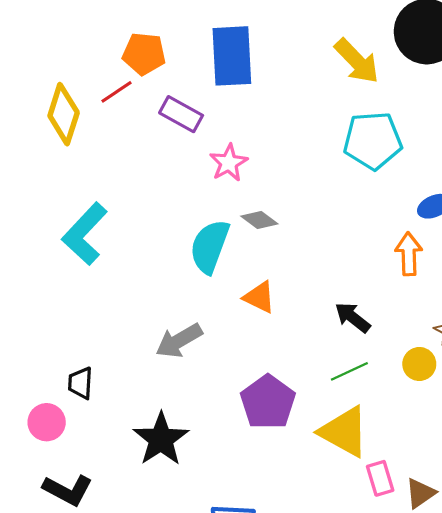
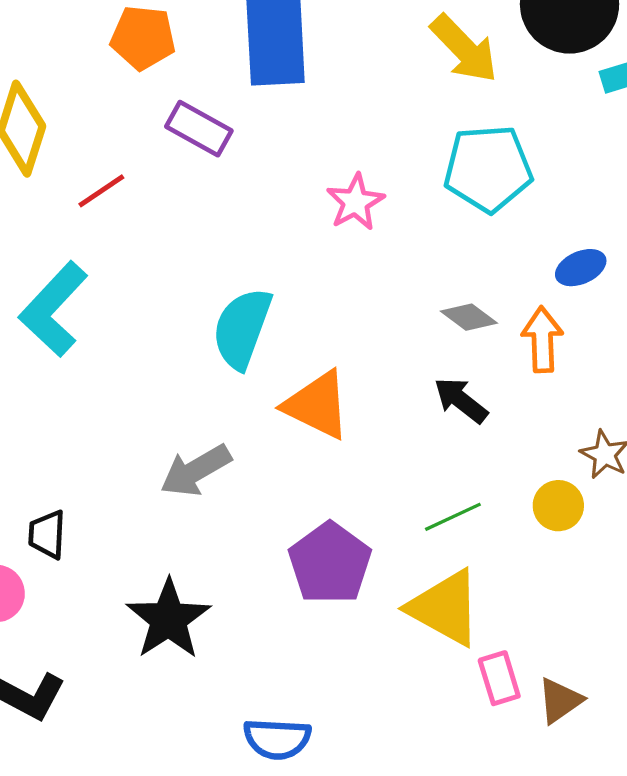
red line: (116, 92) -> (101, 191), moved
pink star: (229, 163) -> (355, 202), moved
gray diamond: (259, 220) -> (469, 317), moved
orange triangle: (259, 297) -> (317, 405), size x1.4
black arrow: (353, 317) -> (461, 400), moved

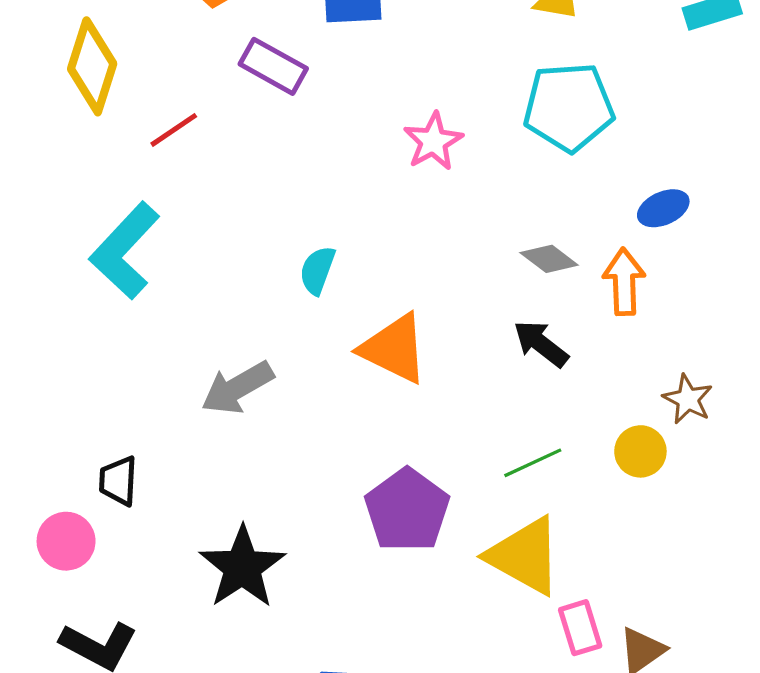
cyan semicircle: (242, 328) -> (317, 270), size x0.6
gray arrow: (196, 471) -> (237, 388), moved

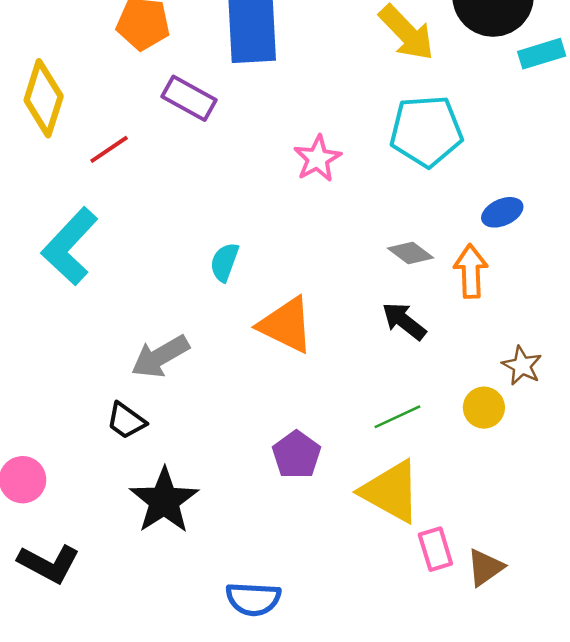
black trapezoid: (118, 481) -> (126, 421), moved, turned -57
purple pentagon: (407, 510) -> (296, 455), size x0.7

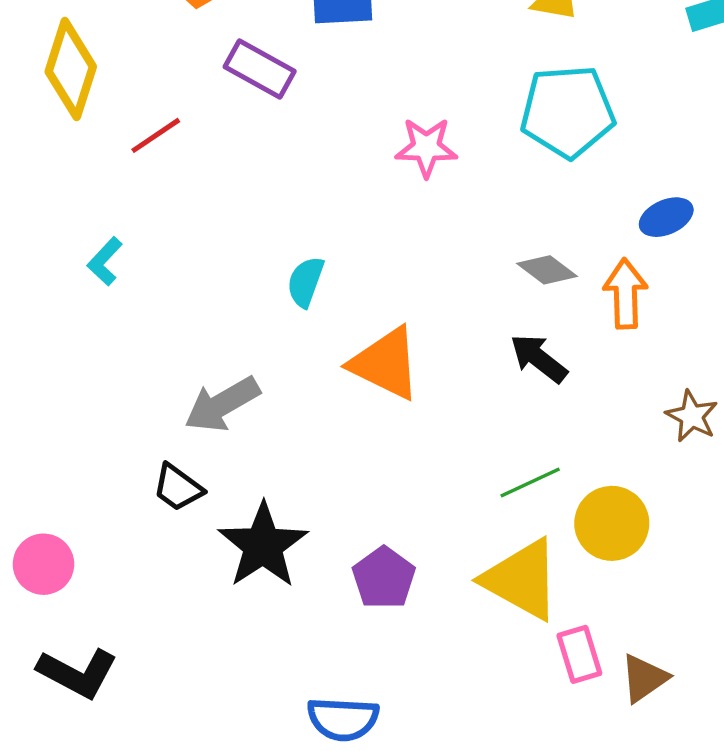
pink star: (317, 159) -> (426, 147), turned 30
cyan L-shape: (70, 246) -> (105, 261), size x0.5
yellow circle: (484, 408) -> (612, 523), moved, size x1.4
purple pentagon: (296, 455) -> (384, 578), moved
black star: (164, 501) -> (263, 545), moved

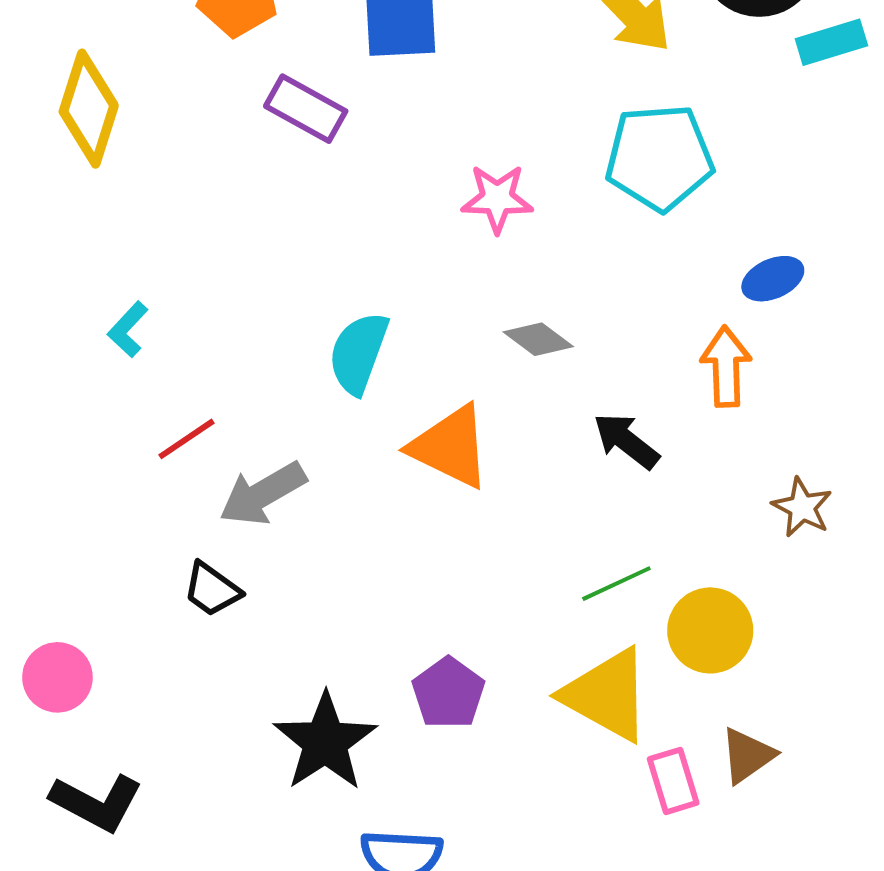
red line: (156, 135) -> (186, 439), moved
gray diamond: (547, 270) -> (538, 339), moved
cyan semicircle: (306, 282) -> (358, 353), size x1.4
black star: (263, 545) -> (325, 742), moved
brown triangle: (644, 678) -> (747, 756), moved

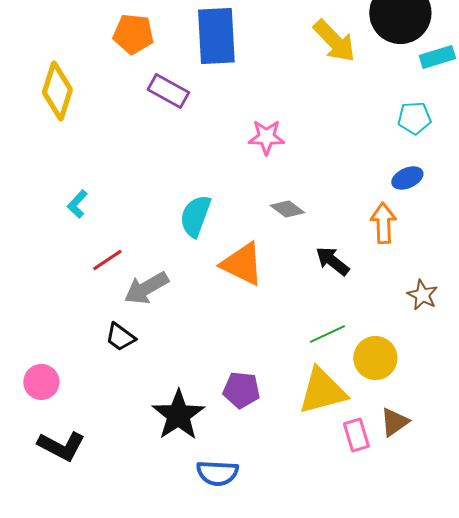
cyan pentagon: (659, 157) -> (414, 118), moved, size x0.6
purple pentagon: (448, 693) -> (241, 390), turned -30
yellow triangle: (607, 695) -> (322, 391), turned -44

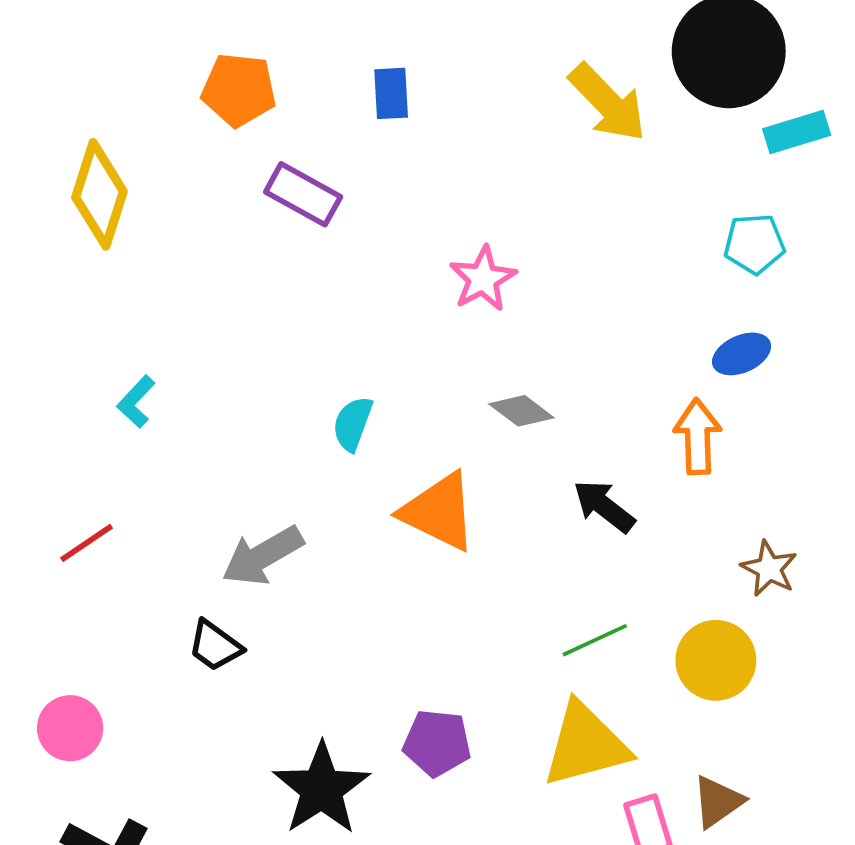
blue rectangle: (216, 36) -> (391, 93), size x0.5
pink star: (266, 137) -> (483, 279), turned -30
cyan semicircle: (195, 216) -> (353, 424), size x0.7
red line: (107, 260) -> (87, 543), moved
yellow circle: (375, 358) -> (716, 660), moved

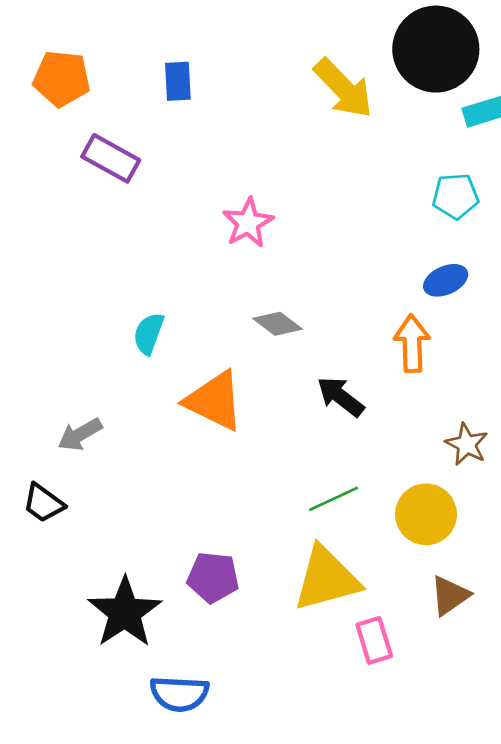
gray arrow: (263, 556) -> (80, 434), size x0.7
brown triangle: (718, 802) -> (450, 596), moved

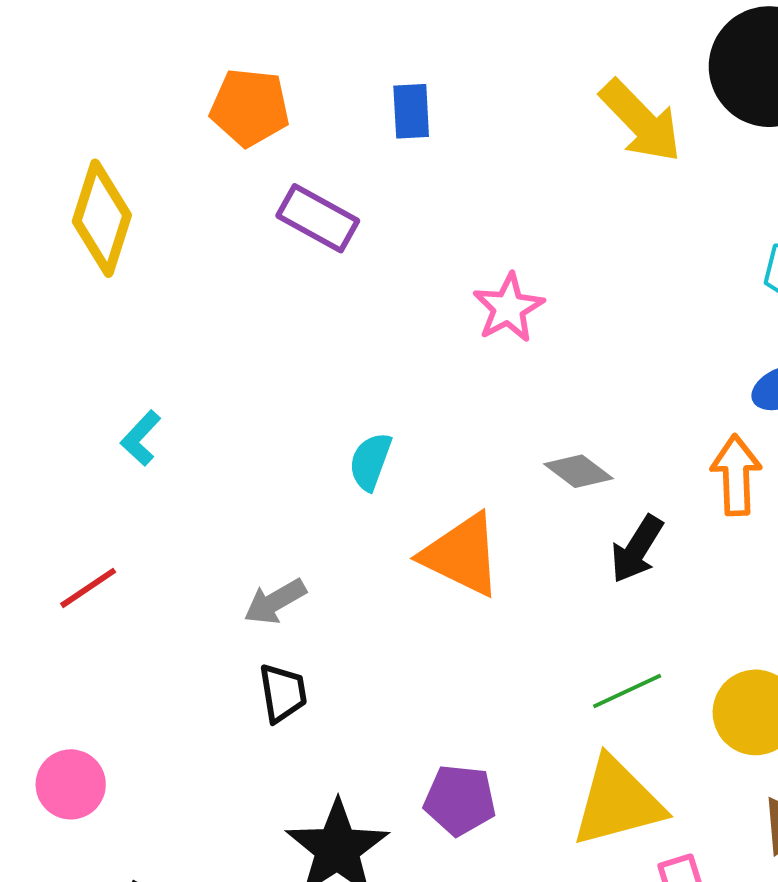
gray diamond: (277, 324) -> (578, 471), moved
black arrow: (341, 397) -> (637, 549), turned -96
black trapezoid: (43, 503) -> (283, 693), moved, turned -135

